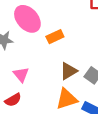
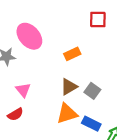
orange rectangle: (55, 37) -> (72, 54), moved

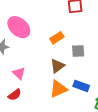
gray square: (92, 91) -> (78, 51), moved, turned -32
blue rectangle: (91, 124) -> (81, 86), moved

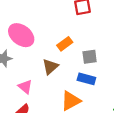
brown triangle: (57, 66) -> (50, 67), moved
blue rectangle: (81, 86) -> (86, 79), moved

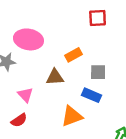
pink ellipse: (21, 35) -> (28, 39), turned -35
brown triangle: (50, 67) -> (55, 77), turned 30

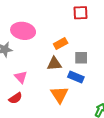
brown triangle: (55, 77) -> (54, 64), moved
orange triangle: (72, 116) -> (59, 95), turned -42

